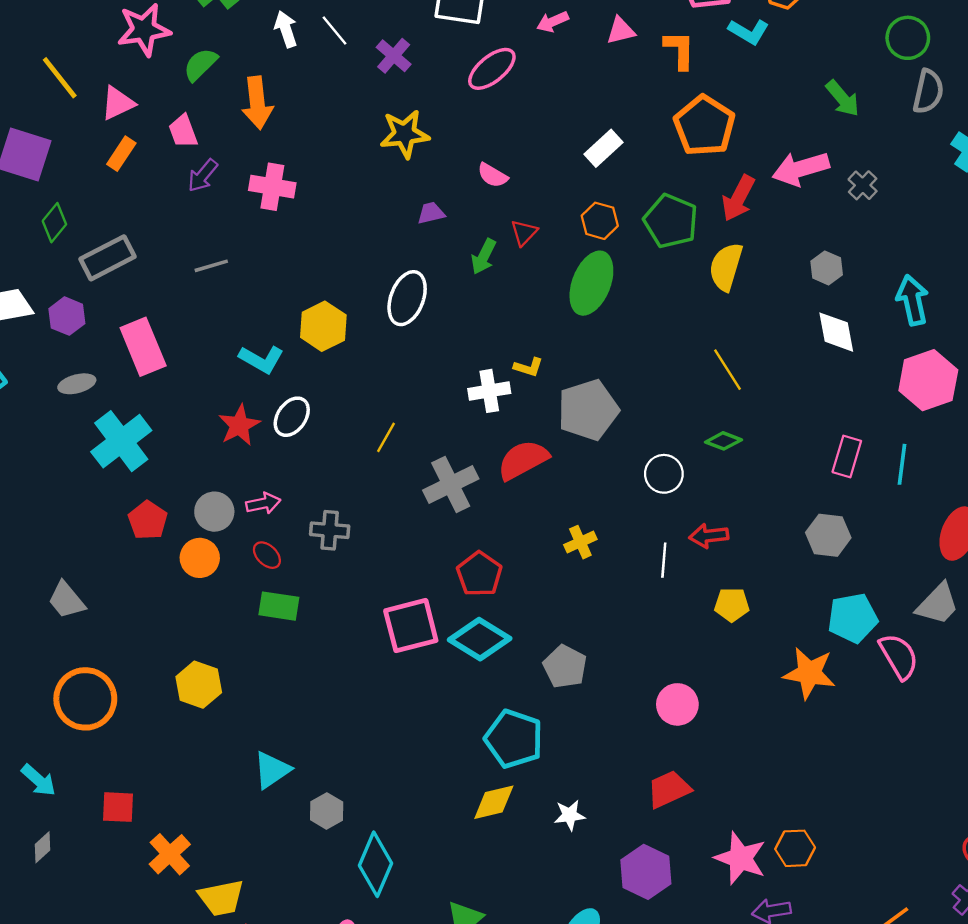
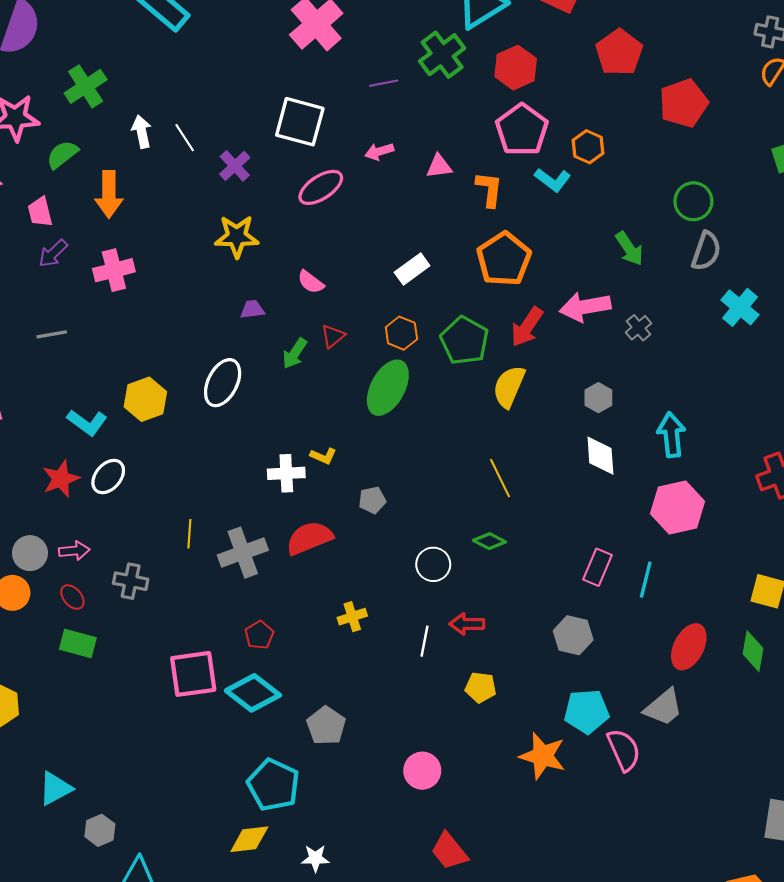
pink cross: (272, 187) -> (114, 270), turned -30
gray pentagon: (588, 410) -> (372, 500), size x0.5
yellow line: (386, 437) -> (189, 534), moved, turned -32
red pentagon: (479, 574) -> (259, 635), size x0.7
red trapezoid: (669, 789) -> (449, 851), moved, turned -111

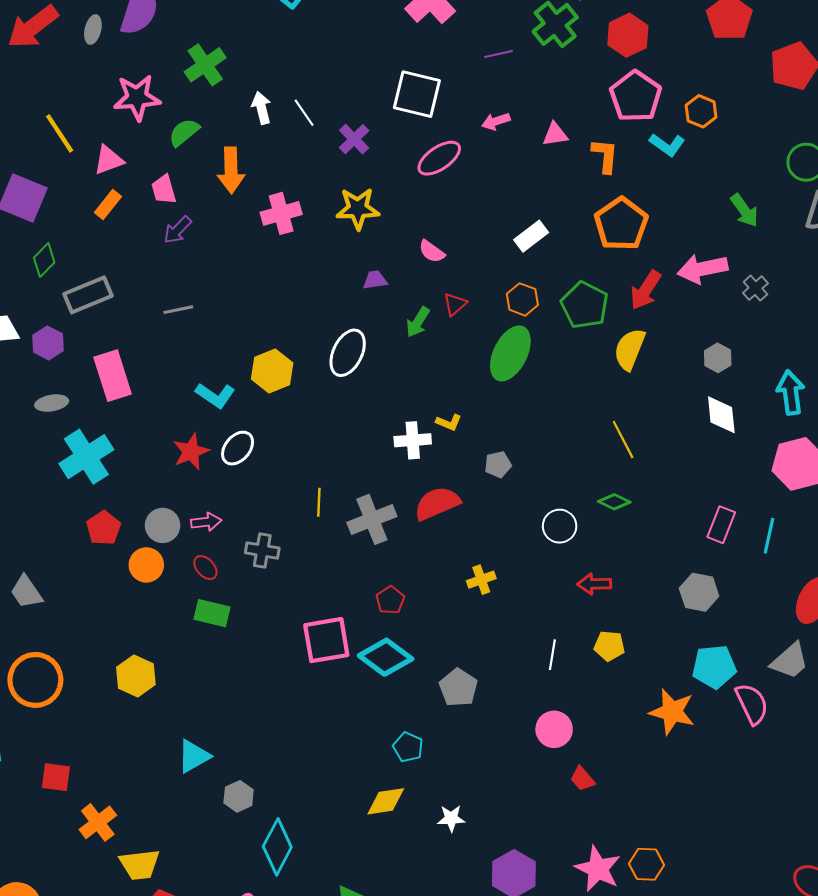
pink cross: (114, 270) -> (281, 213), moved
white line: (425, 641) -> (552, 655), moved
cyan pentagon: (273, 785) -> (408, 747), size x0.6
red trapezoid: (449, 851) -> (583, 779), moved, size x0.7

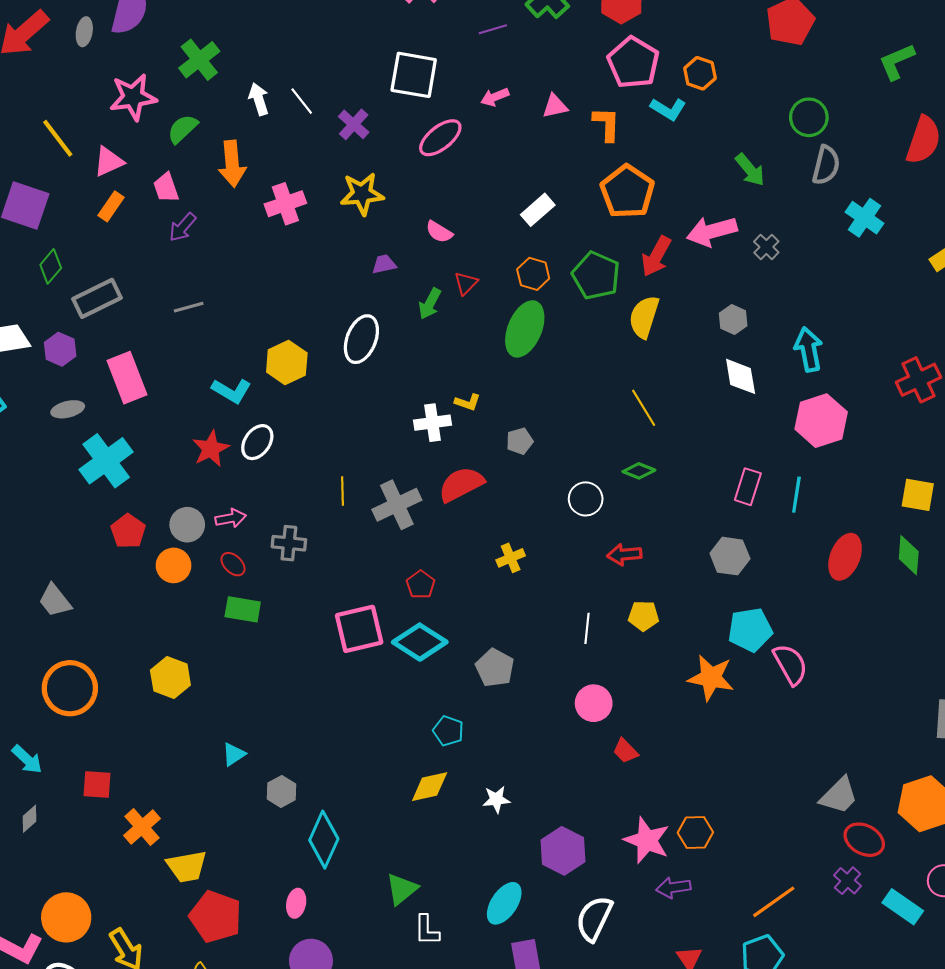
gray trapezoid: (790, 661) -> (839, 796), moved
cyan triangle: (194, 756) -> (234, 754), size x0.7

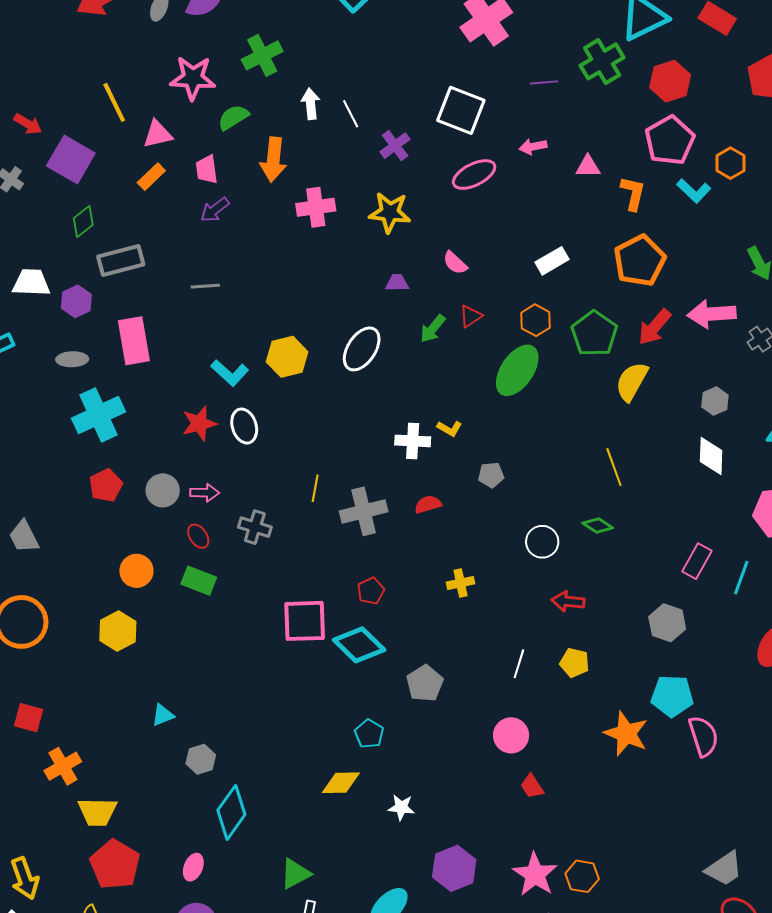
white ellipse: (257, 442) -> (244, 426), turned -64
red semicircle: (461, 484) -> (428, 504), size x0.6
orange circle: (174, 565) -> (136, 571), moved

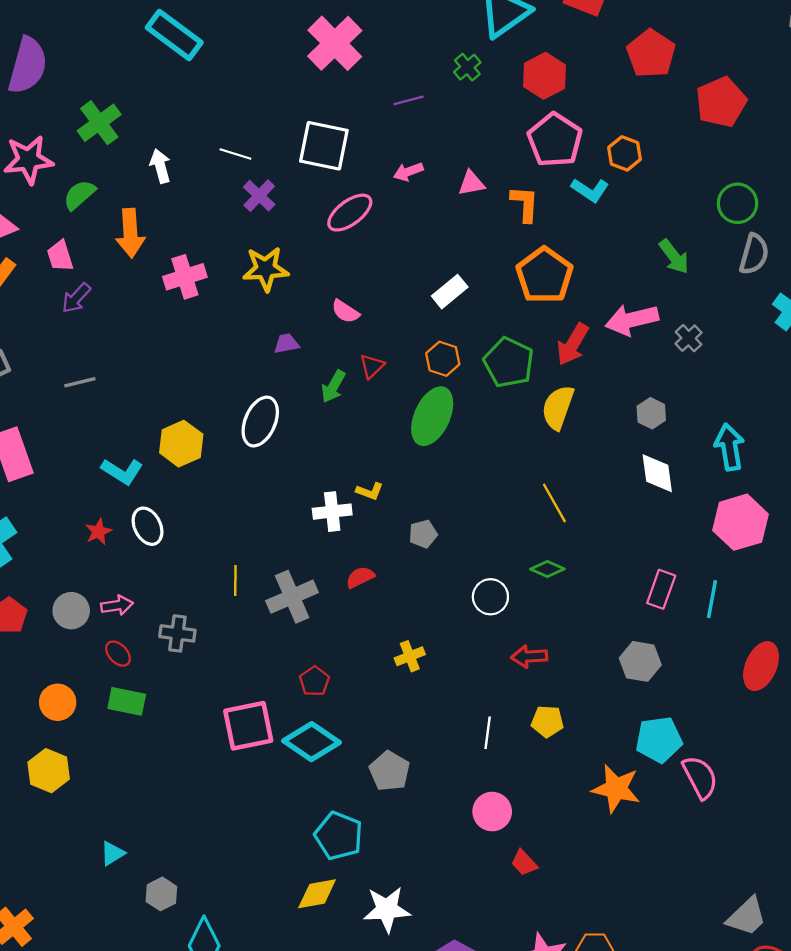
green cross: (602, 61) -> (467, 67), size x0.6
white line: (351, 114) -> (235, 154), moved, turned -36
red star: (199, 423) -> (98, 532), size x0.7
cyan pentagon: (369, 734) -> (339, 836), size x1.5
white star: (401, 807) -> (387, 909), size x1.6

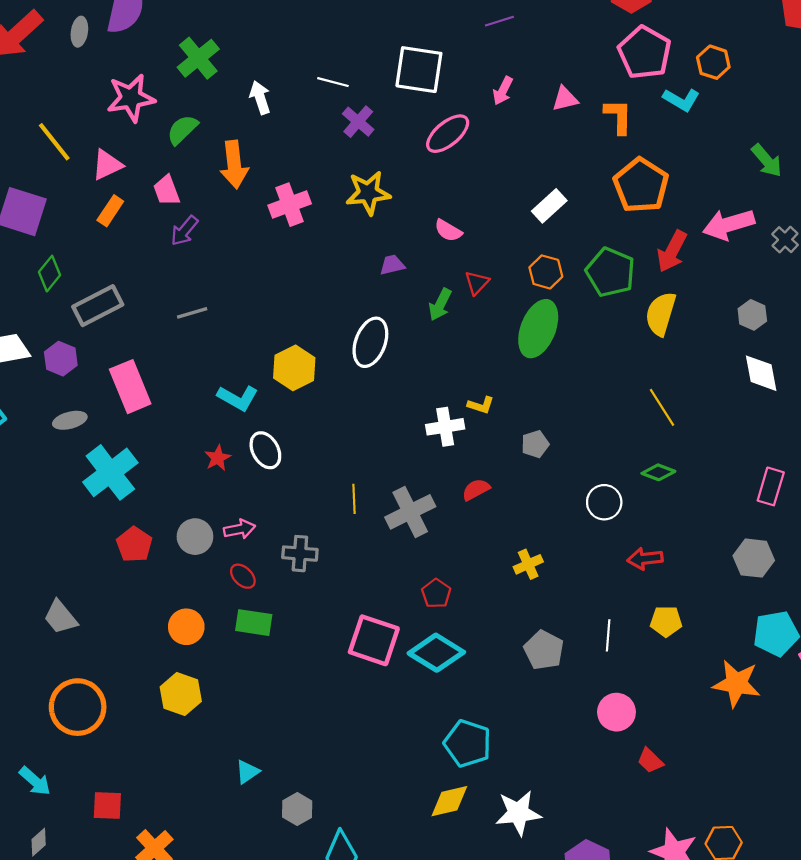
pink arrow: (408, 172) -> (503, 91), turned -40
pink square: (248, 726) -> (374, 640), turned 33
gray pentagon: (390, 771) -> (544, 650), moved

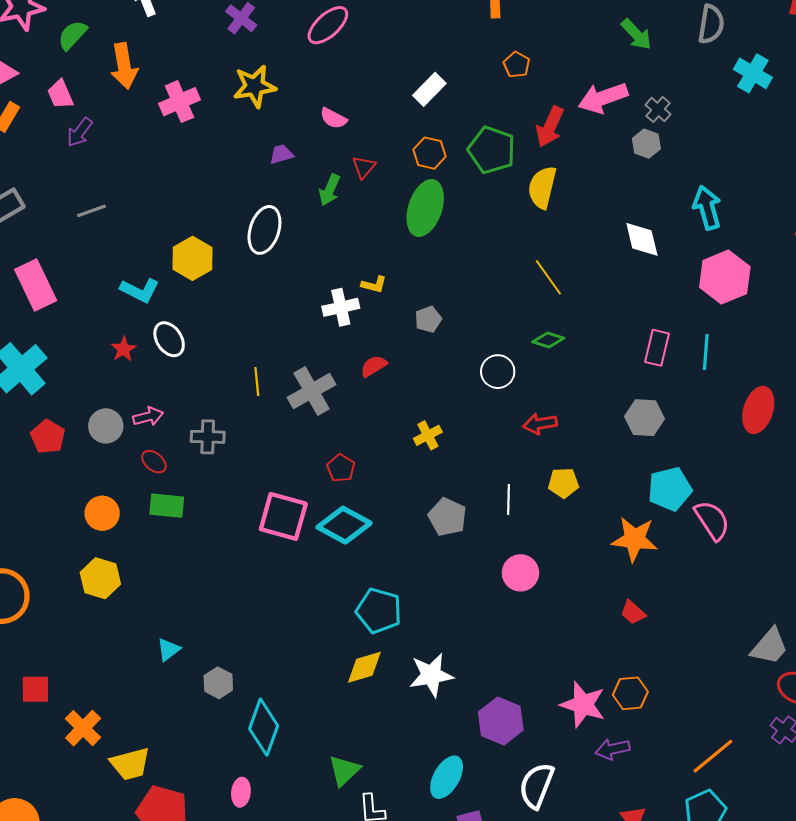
orange pentagon: (641, 185) -> (517, 65), size x0.5
gray hexagon: (752, 315) -> (646, 144), moved
red trapezoid: (650, 761) -> (633, 612), moved

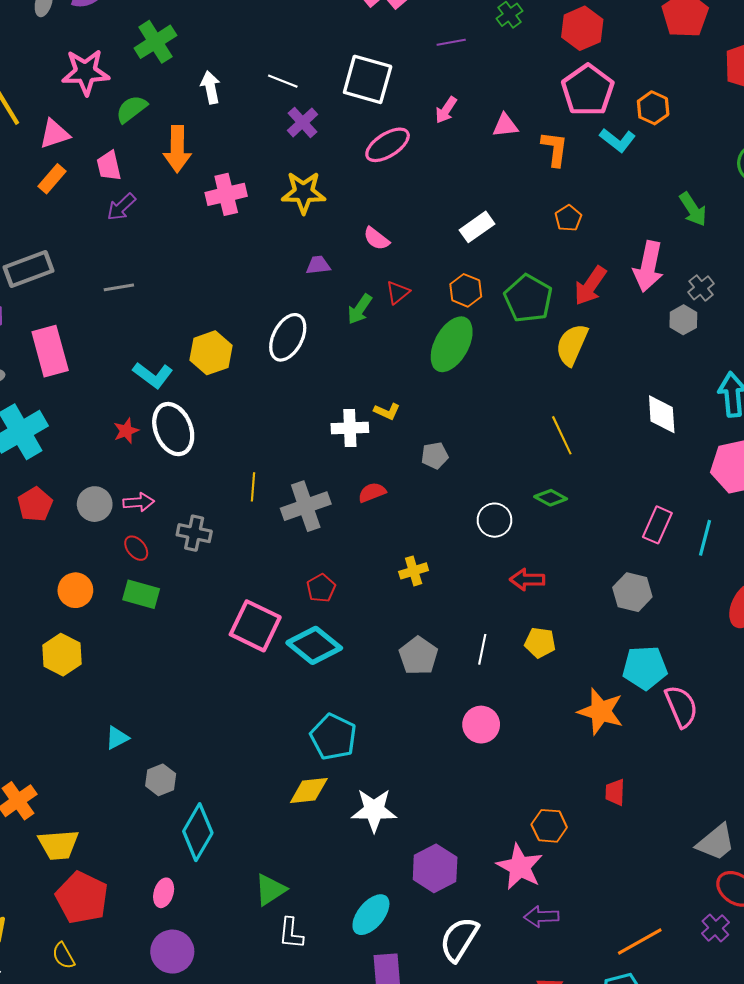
pink arrow: (603, 98) -> (648, 266), turned -69
white ellipse: (169, 339) -> (173, 429), size x1.4
red trapezoid: (633, 612) -> (615, 792), moved, turned 40
orange hexagon: (630, 693) -> (549, 826), moved

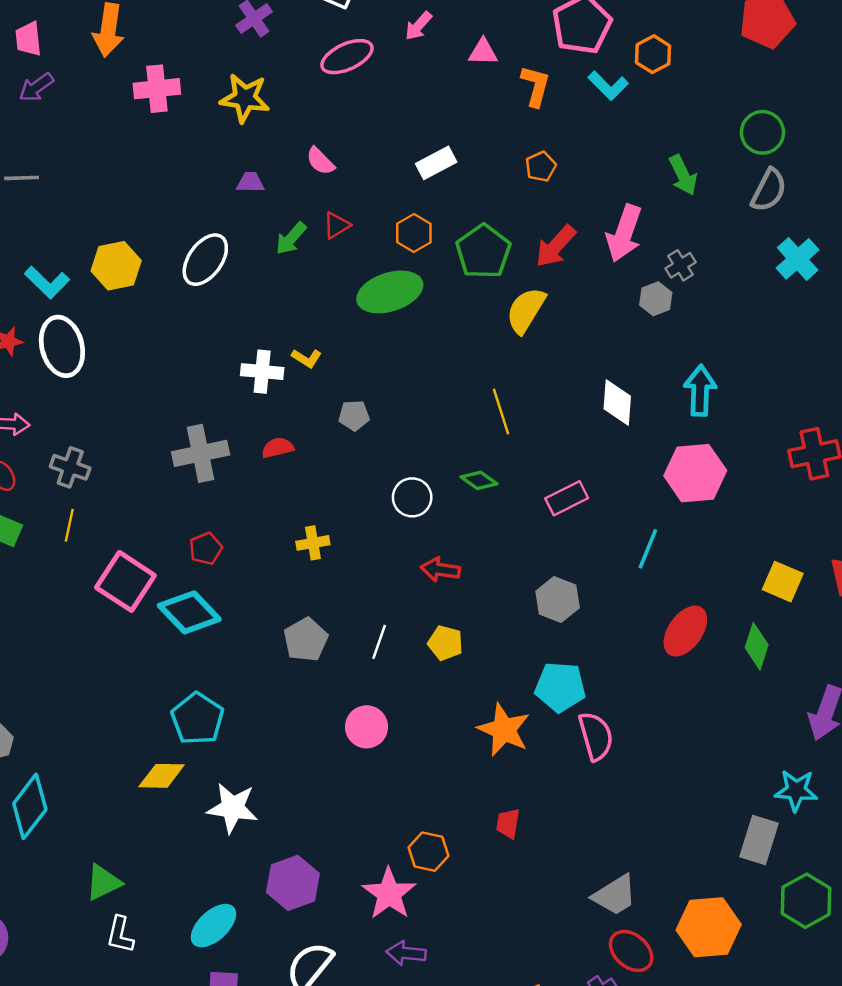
green ellipse: (452, 344) -> (390, 292), turned 36
yellow line: (253, 487) -> (69, 525), moved
pink rectangle: (657, 525) -> (567, 498), moved, turned 32

